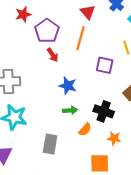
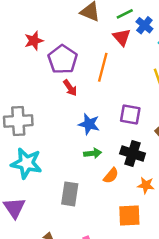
red triangle: (88, 12) -> (122, 37), moved
purple square: (105, 65) -> (130, 115), moved

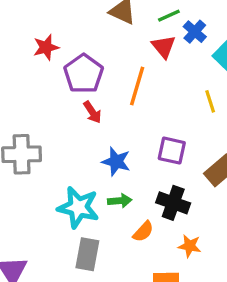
cyan star: (26, 163) -> (78, 207), moved

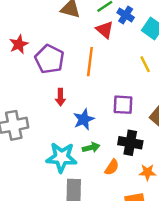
red arrow: (92, 112) -> (60, 97), moved, turned 42
blue star: (116, 162) -> (84, 119), turned -30

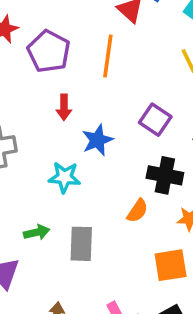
purple square: (123, 105) -> (155, 120), turned 30
green arrow: (91, 148) -> (37, 232), moved
cyan star: (62, 157) -> (64, 177), moved, size x0.7

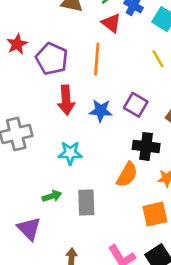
red arrow: (64, 107) -> (66, 100), size x1.5
blue star: (97, 140) -> (101, 111), moved, turned 30
orange semicircle: (137, 211) -> (127, 175), size x1.4

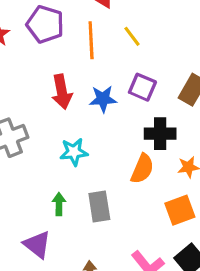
purple pentagon: (52, 59) -> (45, 24), moved
yellow line: (158, 59) -> (132, 36), moved
green arrow: (52, 196) -> (59, 204), turned -66

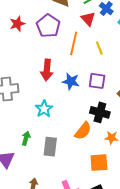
purple square: (142, 87) -> (97, 81), turned -30
cyan star: (74, 152) -> (44, 109), turned 30

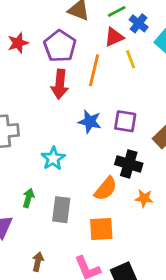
red triangle: (88, 19) -> (114, 37), turned 49
yellow line: (99, 48) -> (131, 59), moved
red arrow: (47, 70) -> (60, 84), moved
orange square: (99, 163) -> (101, 229), moved

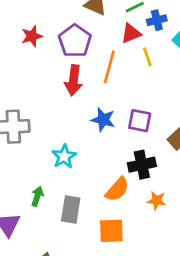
blue cross: (139, 23) -> (157, 20), turned 36
black cross: (129, 164) -> (142, 165), turned -30

